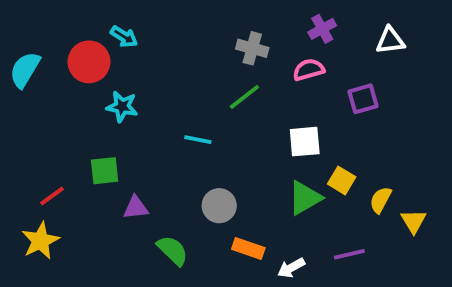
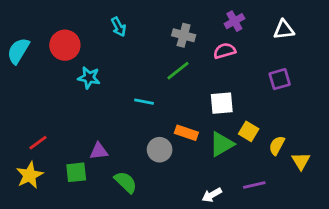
cyan arrow: (124, 37) -> (119, 27), moved, turned 30
purple square: (363, 99) -> (280, 79), moved
green square: (105, 171) -> (76, 172), moved
orange rectangle: (248, 248) -> (186, 133), moved

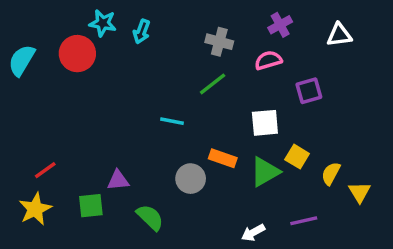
cyan arrow: (119, 27) -> (142, 32), turned 48
cyan star: (89, 78) -> (103, 23), moved
purple square: (280, 79) -> (309, 91), moved

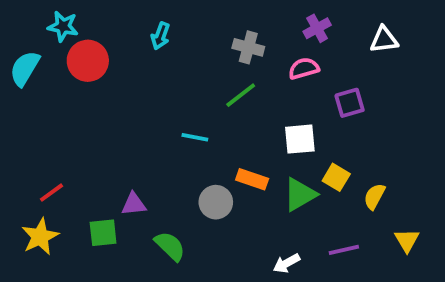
cyan star: (103, 23) -> (63, 26), moved
yellow triangle: (360, 192) -> (407, 240), moved

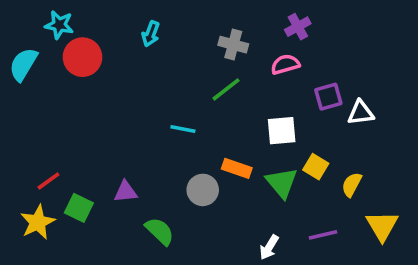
white triangle: (384, 40) -> (361, 113), moved
green triangle: (300, 194) -> (282, 183), turned -40
green square: (103, 233) -> (79, 208), moved, turned 32
yellow triangle: (407, 240) -> (382, 226), size x1.4
white arrow: (287, 263) -> (269, 247), turned -30

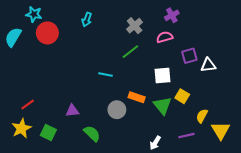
gray cross: (233, 45) -> (135, 26), turned 35
yellow semicircle: (352, 185) -> (202, 116), moved
green square: (79, 208) -> (48, 133), moved

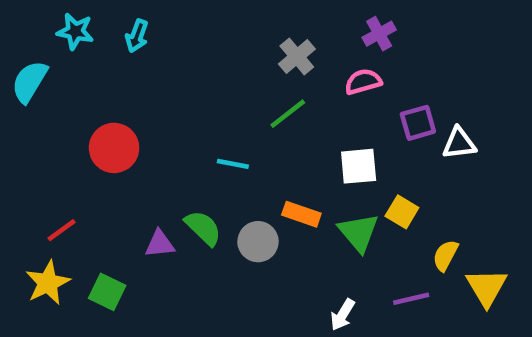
cyan arrow: (87, 19) -> (137, 36), moved
red circle: (47, 33) -> (114, 148), moved
green semicircle: (92, 134) -> (203, 228), moved

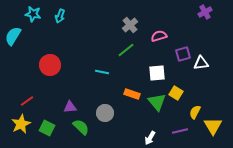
purple cross: (379, 34) -> (205, 12), moved
green semicircle: (203, 228) -> (81, 127), moved
gray circle: (258, 242) -> (105, 113), moved

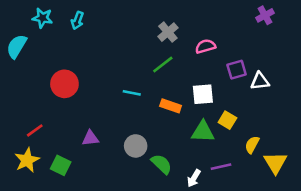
orange rectangle: (132, 94) -> (171, 106), moved
green triangle: (157, 102) -> (203, 132), turned -48
green semicircle: (81, 127) -> (161, 164), moved
purple line: (180, 131) -> (221, 167), moved

